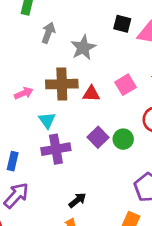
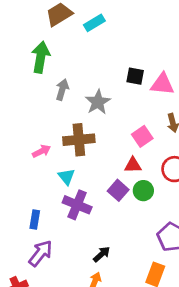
red triangle: (91, 94) -> (133, 165), moved
purple cross: (56, 149) -> (77, 205), turned 36

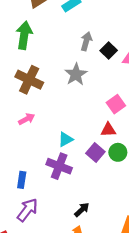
black square: (135, 76) -> (109, 51), turned 35
gray arrow: (62, 90) -> (86, 41), moved
brown cross: (79, 140) -> (29, 80), moved, turned 32
cyan triangle: (66, 177) -> (66, 139), moved, turned 42

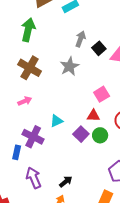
purple cross: (59, 166) -> (33, 137), moved
purple arrow: (27, 210) -> (34, 178), moved, turned -65

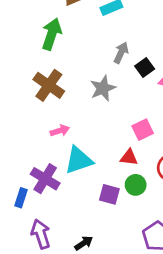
pink arrow: (25, 101) -> (60, 131), moved
cyan triangle: (56, 121) -> (79, 160), size x1.6
purple square: (81, 134) -> (109, 194), moved, turned -35

